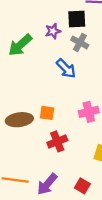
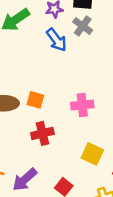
blue arrow: (66, 68) -> (56, 40), moved

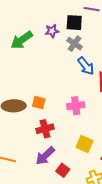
blue arrow: (56, 40) -> (86, 66), moved
purple arrow: (25, 180) -> (45, 156), moved

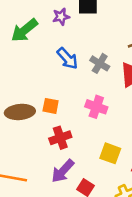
gray cross: (75, 44) -> (100, 63), moved
blue arrow: (86, 66) -> (67, 58), moved
pink cross: (76, 106) -> (96, 107), turned 30

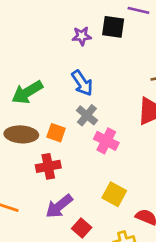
green arrow: (24, 30) -> (27, 92), moved
gray cross: (100, 63) -> (87, 115), moved
red cross: (60, 138) -> (48, 166), moved

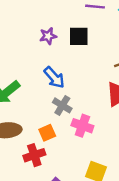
black square: (113, 27) -> (79, 36), moved
orange square: (56, 133) -> (47, 133), moved, turned -35

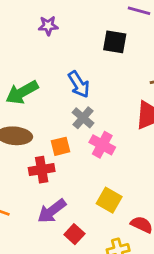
purple star: (48, 36) -> (48, 26), moved

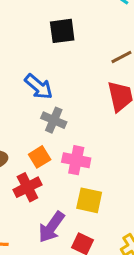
pink cross: (102, 145) -> (76, 160), moved
yellow square: (109, 200) -> (89, 200), moved

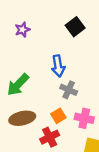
black square: (62, 31) -> (75, 27), turned -30
blue arrow: (39, 87) -> (58, 66), turned 40

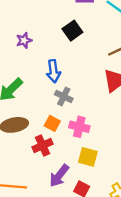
purple star: (22, 30) -> (24, 40), moved
orange square: (58, 116) -> (52, 123), turned -32

